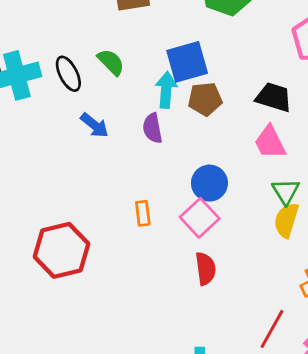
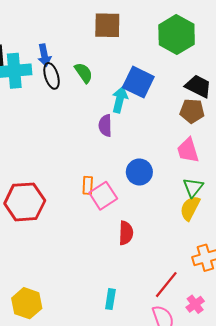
blue square: (187, 62) -> (138, 82), turned 32
black trapezoid: (274, 97) -> (198, 86), moved
brown pentagon: (205, 99) -> (192, 111), moved
blue arrow: (95, 125) -> (44, 55), moved, turned 30
pink square: (200, 218) -> (103, 196), moved

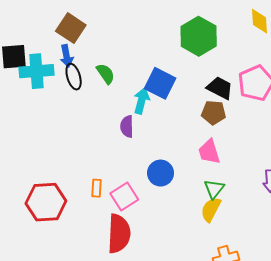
brown square: (107, 25) -> (71, 28), moved, turned 32
orange rectangle: (88, 185) -> (97, 188), moved
red semicircle: (126, 233) -> (119, 234), moved, size x1.6

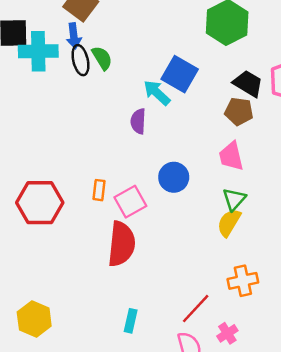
green semicircle: (106, 74) -> (102, 58), moved
cyan arrow: (141, 101) -> (157, 93), turned -65

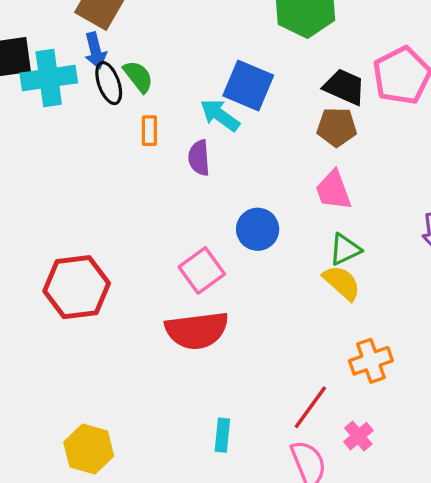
orange rectangle: (99, 190) -> (149, 131), moved
green triangle: (234, 199) -> (345, 249), turned 30
yellow semicircle: (229, 223) -> (342, 283), turned 108
red semicircle: (122, 244) -> (197, 330), turned 84

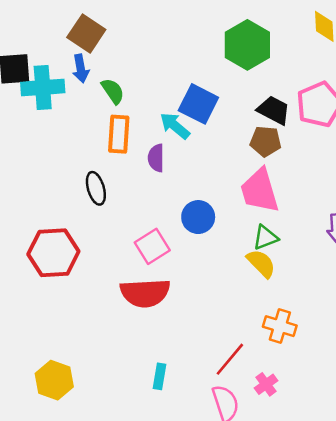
black ellipse: (109, 83) -> (96, 188), moved
orange rectangle: (149, 131) -> (119, 134), size x1.6
pink trapezoid: (333, 190) -> (260, 191), size x1.4
orange cross: (371, 361) -> (280, 326), turned 32

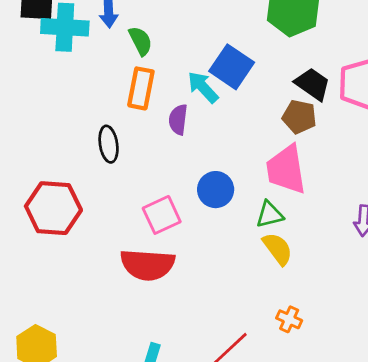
green triangle: (265, 237) -> (270, 214), moved
orange cross: (280, 326) -> (289, 319), size x0.7

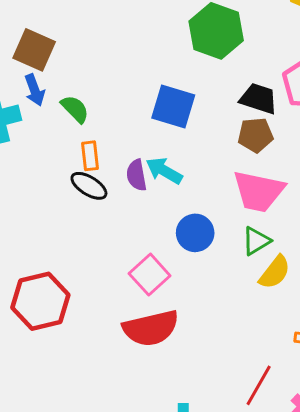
cyan arrow: (203, 87) -> (164, 171), moved
orange rectangle: (141, 88) -> (90, 156), size x0.7
black ellipse: (109, 144) -> (89, 186), moved, turned -32
pink trapezoid: (286, 169) -> (259, 191), turned -52
yellow semicircle: (278, 249) -> (275, 272), turned 92

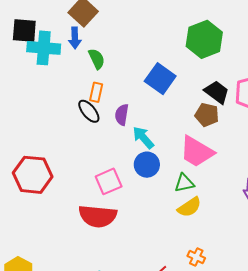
cyan arrow: (164, 171) -> (143, 138), moved

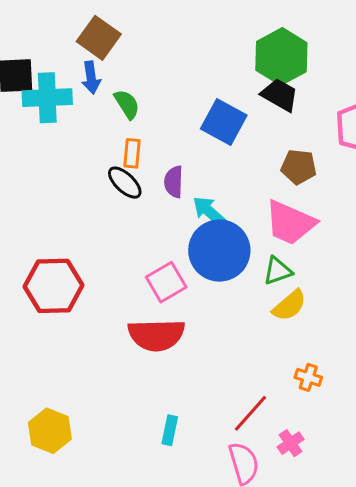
black trapezoid: (217, 92) -> (280, 95), moved
blue circle: (147, 165) -> (219, 250), size x1.6

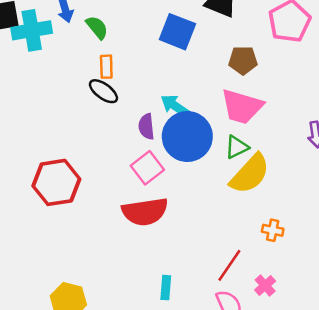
purple semicircle: (174, 182) -> (146, 127), moved
yellow semicircle: (289, 305) -> (250, 174), size x1.5

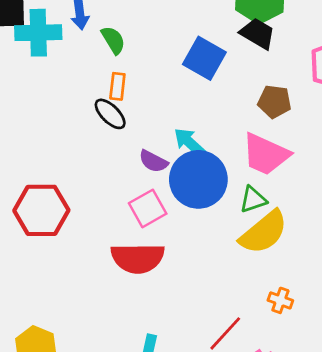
purple semicircle: (146, 127) -> (153, 161), turned -65

